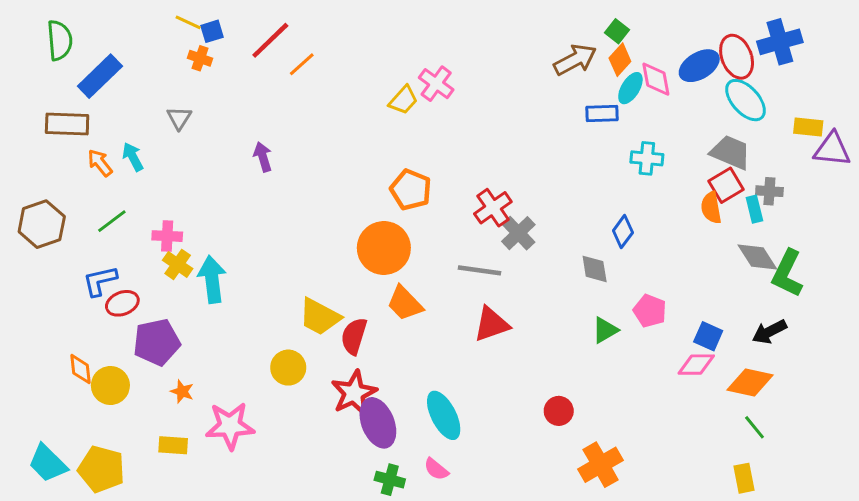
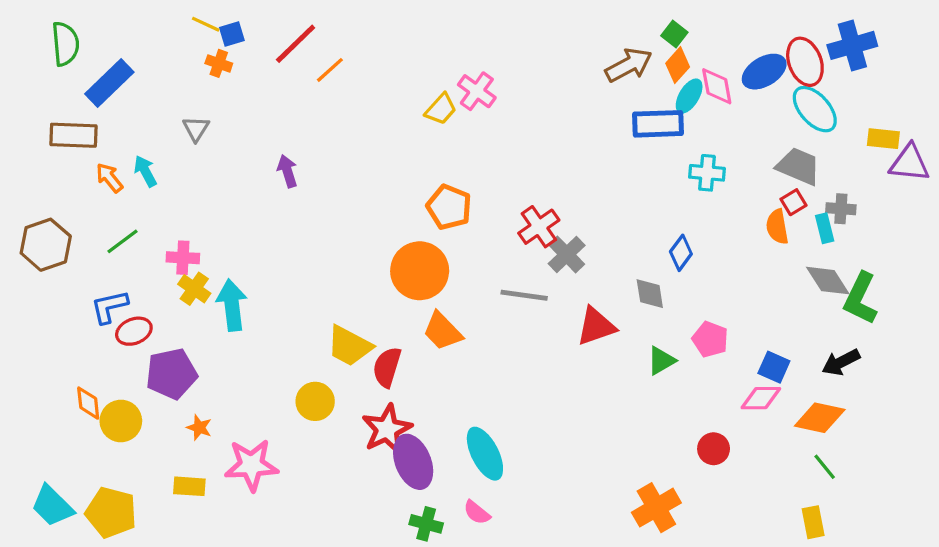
blue rectangle: (602, 114) -> (658, 124), size x1.4
red square: (726, 185) -> (794, 202), size x0.7
red triangle: (491, 324) -> (596, 326), moved
red circle: (559, 411) -> (714, 449), moved

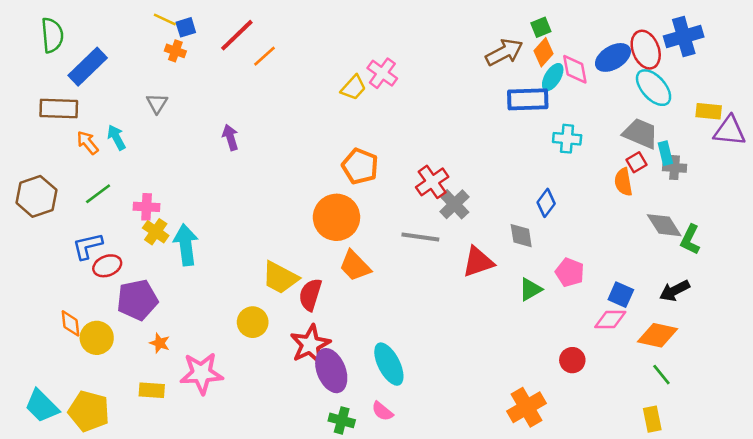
green square: (674, 34) -> (541, 27), turned 30
cyan rectangle: (825, 228) -> (665, 153), moved
green L-shape: (860, 299) -> (690, 240), size x0.7

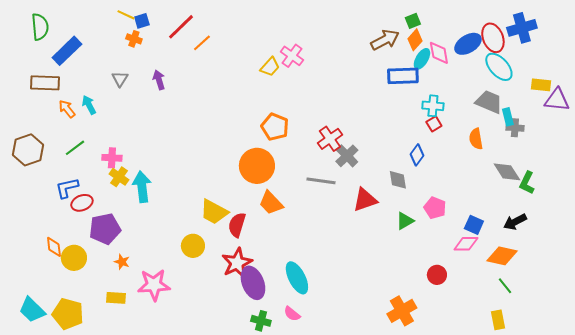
purple arrow: (230, 137) -> (159, 80), moved
red square: (637, 162) -> (434, 124), moved

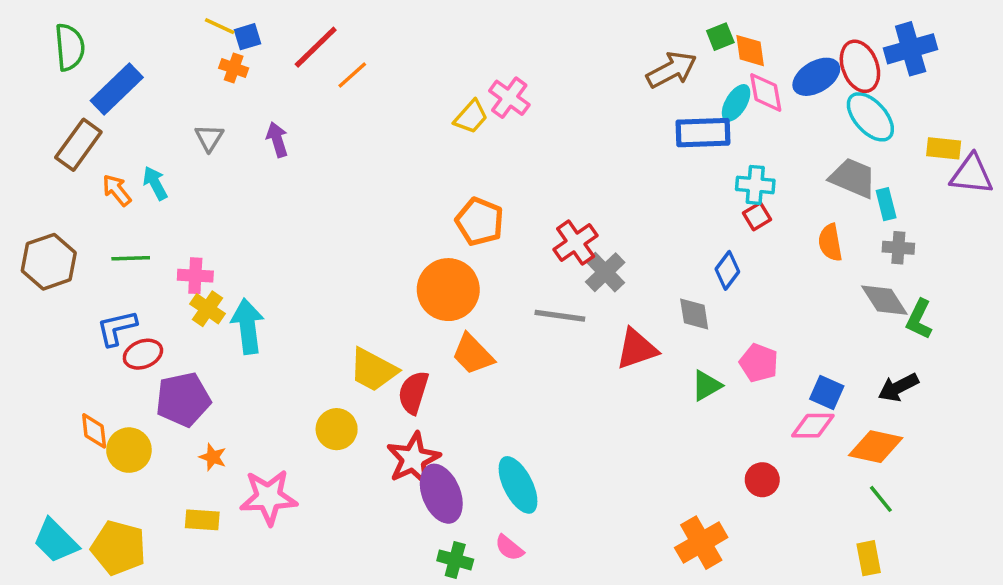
orange diamond: (415, 40) -> (750, 51), moved, turned -50
brown rectangle: (45, 83) -> (78, 145), turned -56
gray cross: (515, 128) -> (898, 248), moved
green line: (75, 148) -> (131, 258), turned 35

